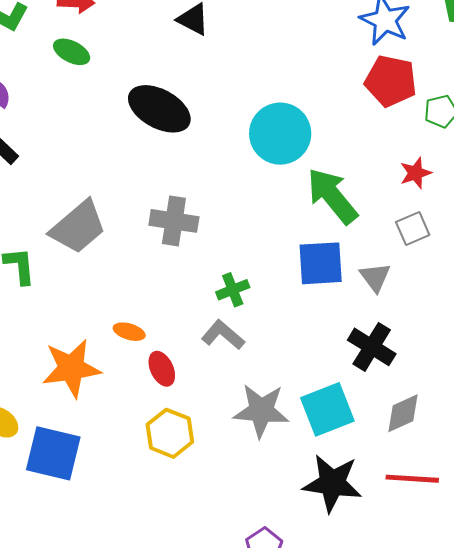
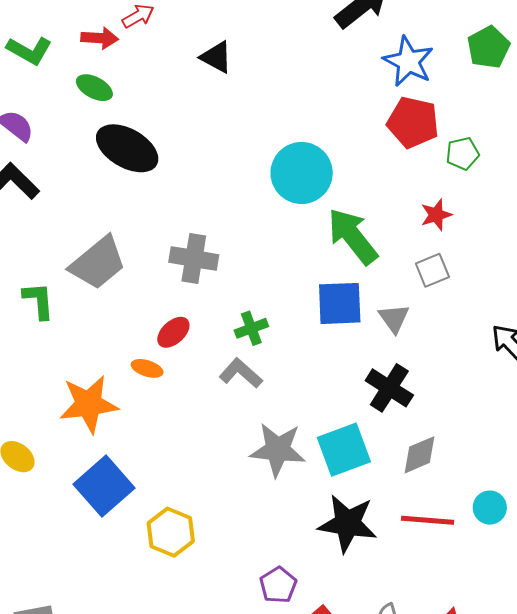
black ellipse: (159, 109) -> (127, 148), moved
red ellipse: (162, 369) -> (173, 332), moved, turned 72
yellow hexagon: (170, 433) -> (171, 532), moved
blue square: (53, 453) -> (104, 486), moved, turned 34

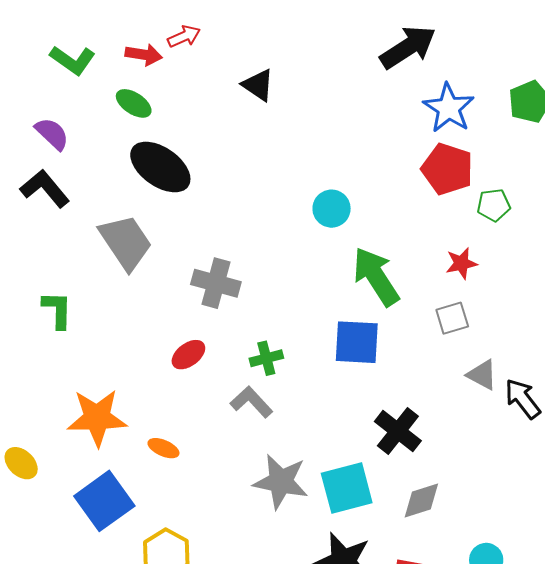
cyan circle: (302, 173) -> (332, 209), size x0.6
gray trapezoid: (98, 263) -> (126, 242), moved, turned -90
gray triangle: (394, 318) -> (482, 375), moved, turned -32
orange ellipse: (147, 368) -> (163, 448), moved

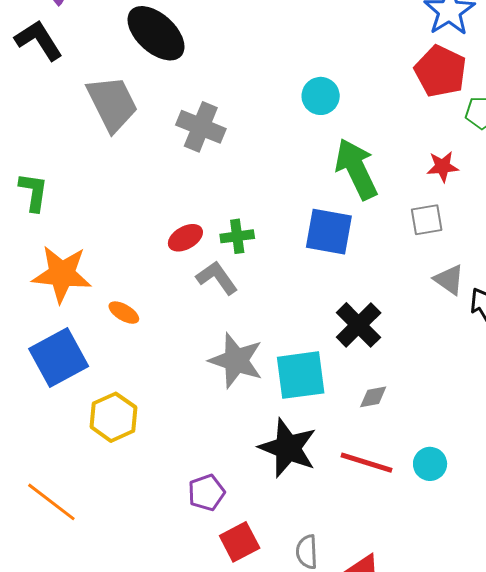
gray cross: (216, 283) -> (201, 127), moved
green L-shape: (57, 310) -> (33, 192), moved
red ellipse: (188, 355) -> (185, 238), moved
gray diamond: (421, 501) -> (373, 397), size x0.7

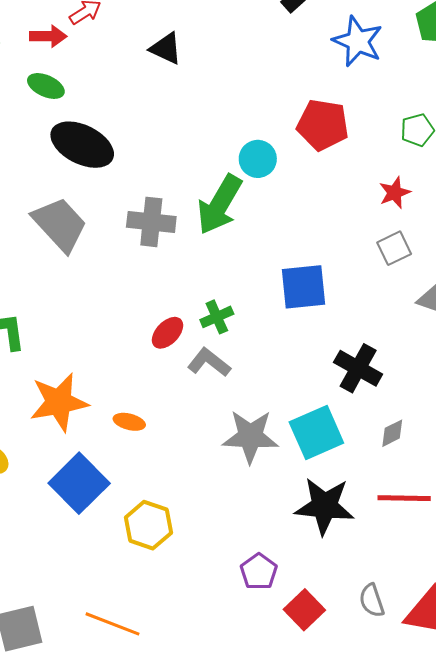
red pentagon: (440, 71) -> (323, 125), moved
green arrow: (356, 169) -> (220, 205), moved, turned -108

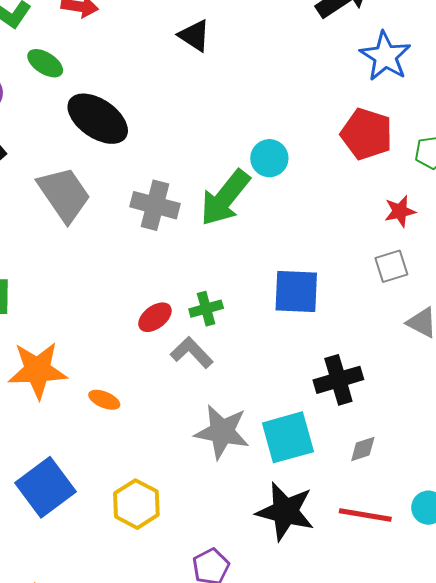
green ellipse: (46, 86) -> (45, 63), moved
red pentagon: (323, 125) -> (367, 134), moved
black cross: (358, 368) -> (338, 380), turned 36
blue square: (79, 483) -> (45, 487), moved
yellow hexagon: (148, 525) -> (136, 504), moved

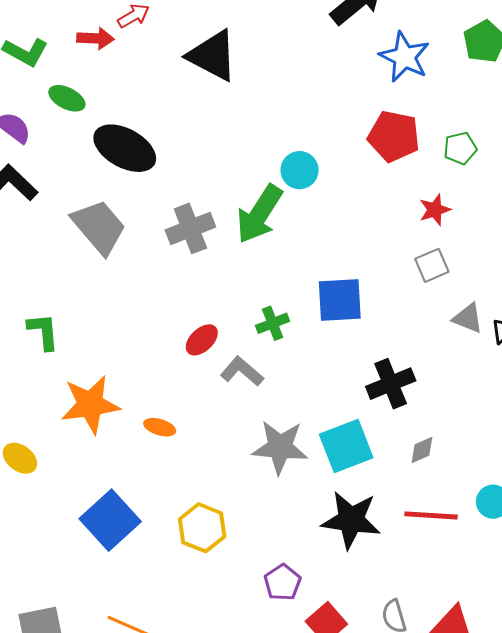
black triangle: (194, 36) -> (213, 56), size x1.6
gray cross: (155, 205) -> (190, 228), turned -30
green cross: (206, 309) -> (273, 323), moved

